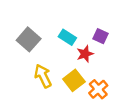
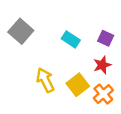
gray square: (29, 39) -> (21, 31), moved
red star: (85, 54) -> (102, 65), moved

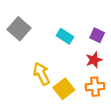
yellow square: (78, 85) -> (64, 89), moved
orange cross: (103, 94) -> (95, 87), turned 36

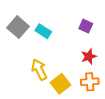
purple square: (97, 35) -> (86, 26), moved
cyan rectangle: (65, 36) -> (43, 31), moved

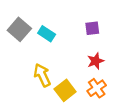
purple square: (86, 26) -> (92, 28), turned -32
orange cross: (90, 82) -> (97, 88), turned -30

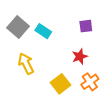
red star: (96, 61) -> (80, 56), moved
yellow arrow: (42, 75) -> (26, 64), moved

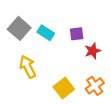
purple square: (86, 26) -> (77, 34), moved
red star: (80, 56) -> (93, 51), moved

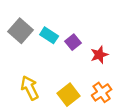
purple square: (77, 34) -> (73, 42), moved, turned -32
yellow arrow: (28, 67) -> (30, 88), moved

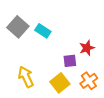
purple square: (73, 42) -> (70, 61), moved, turned 32

